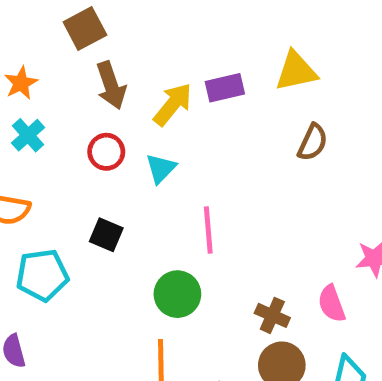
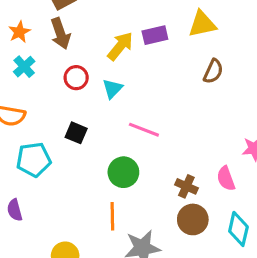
brown arrow: (111, 85) -> (60, 34), moved
pink line: (208, 230) -> (144, 130), turned -64

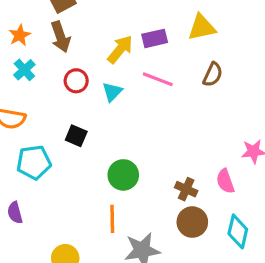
pink line: (144, 130) -> (158, 79), moved

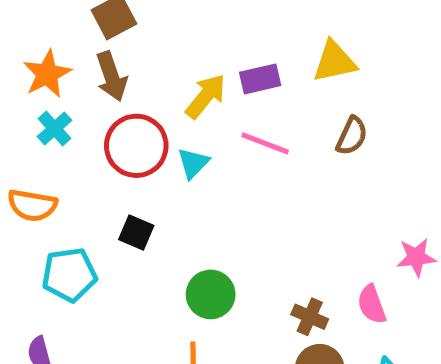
orange star: (20, 35) -> (47, 74), size x1.4
red circle: (76, 81) -> (136, 146), size x1.6

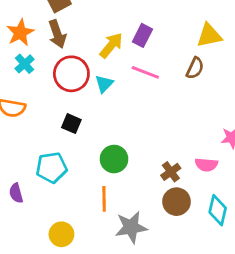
yellow triangle: (334, 62) -> (209, 35), moved
purple rectangle: (260, 79) -> (142, 35), turned -50
cyan pentagon: (69, 275) -> (52, 168), moved
pink semicircle: (372, 304) -> (206, 165), turned -65
brown cross: (310, 317) -> (171, 172), turned 30

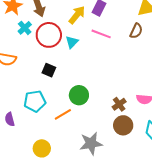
cyan cross: (25, 64) -> (25, 28), moved
orange line: (104, 199) -> (63, 114), moved, turned 60

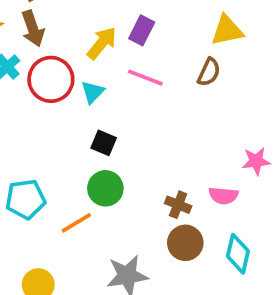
black square: (49, 70) -> (104, 143), moved
brown cross: (119, 104) -> (178, 205), turned -32

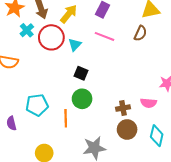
yellow arrow: (102, 43) -> (69, 14), moved
brown cross: (178, 205) -> (123, 108), turned -32
orange line: (76, 223) -> (66, 118), turned -60

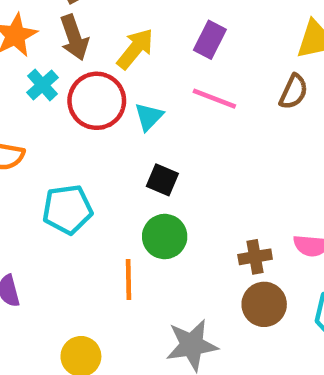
cyan pentagon: (37, 105) -> (67, 209), moved

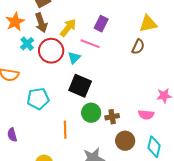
pink line: (214, 99) -> (90, 44), moved
black square: (162, 180) -> (80, 86), size x1.6
green circle: (165, 237) -> (91, 113), moved
brown cross: (255, 257) -> (112, 117), moved

